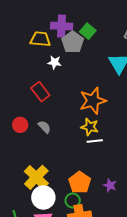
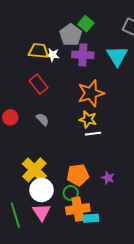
purple cross: (62, 26) -> (83, 55), moved
yellow trapezoid: (40, 39) -> (38, 51), moved
red circle: (20, 125) -> (10, 117), moved
orange pentagon: (80, 182) -> (78, 175), turned 30

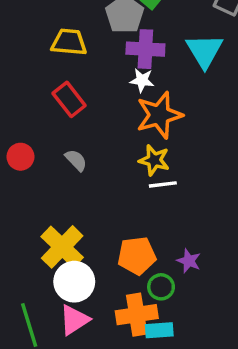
white star: (53, 55) -> (142, 80), moved
green circle: (71, 193) -> (161, 287), moved
pink triangle: (42, 212) -> (74, 320), turned 30

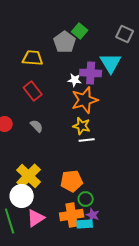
purple cross: (145, 49) -> (91, 73), moved
purple star: (189, 261) -> (93, 215), moved
white circle: (74, 282) -> (22, 196), moved

